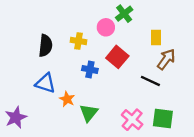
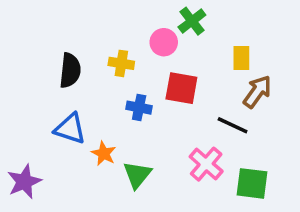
red square: (117, 57) -> (181, 88), turned -30
pink cross: (132, 120) -> (206, 164), moved

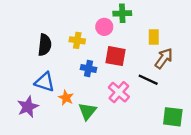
green cross: (192, 21) -> (122, 13), turned 36
pink cross: (206, 164) -> (119, 92), moved
purple star: (24, 182) -> (28, 107), moved
green square: (252, 183) -> (173, 117), moved

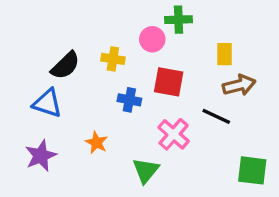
black semicircle: (45, 45) -> (65, 66), turned 40
brown arrow: (164, 58) -> (239, 85), turned 40
blue triangle: (45, 82) -> (47, 103), moved
green triangle: (87, 111) -> (146, 170), moved

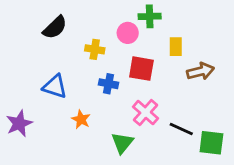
yellow rectangle: (224, 54) -> (176, 47), moved
black semicircle: (65, 66) -> (55, 27), moved
blue triangle: (47, 103) -> (55, 86), moved
black line: (216, 116) -> (181, 129), moved
purple star: (41, 156) -> (19, 124), moved

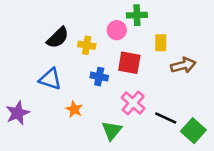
black semicircle: (55, 27) -> (58, 38), moved
green square: (211, 143) -> (193, 131), turned 35

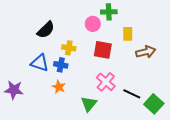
yellow cross: (87, 45) -> (69, 48), moved
blue cross: (99, 77) -> (61, 65), moved
purple star: (18, 113) -> (14, 90), turned 30

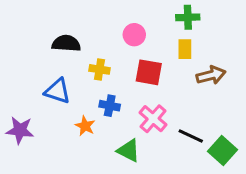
green cross: (109, 12) -> (188, 17), moved
black semicircle: (46, 30) -> (66, 43), turned -132
blue cross: (61, 65) -> (110, 106), moved
green triangle: (89, 104) -> (128, 151), turned -42

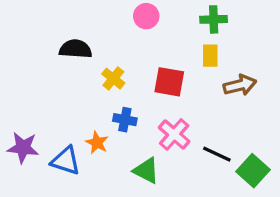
pink circle: (134, 35) -> (146, 16), moved
yellow cross: (100, 69) -> (113, 79), turned 30
blue triangle: (58, 91) -> (66, 161), moved

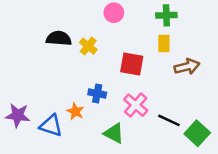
yellow cross: (113, 79) -> (88, 46), moved

